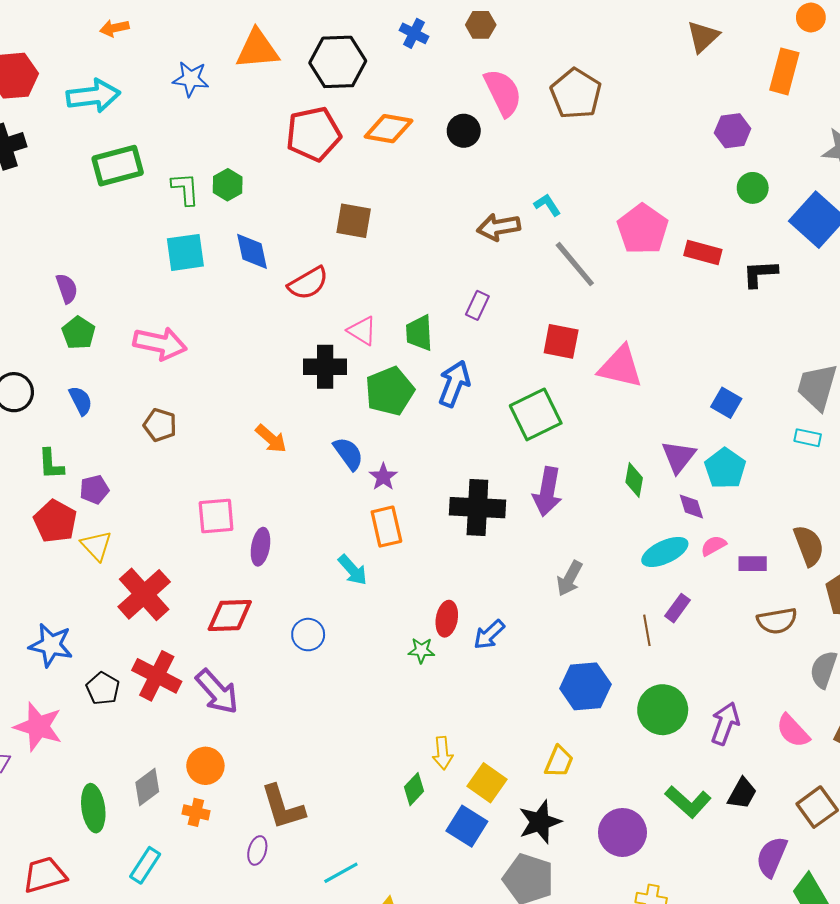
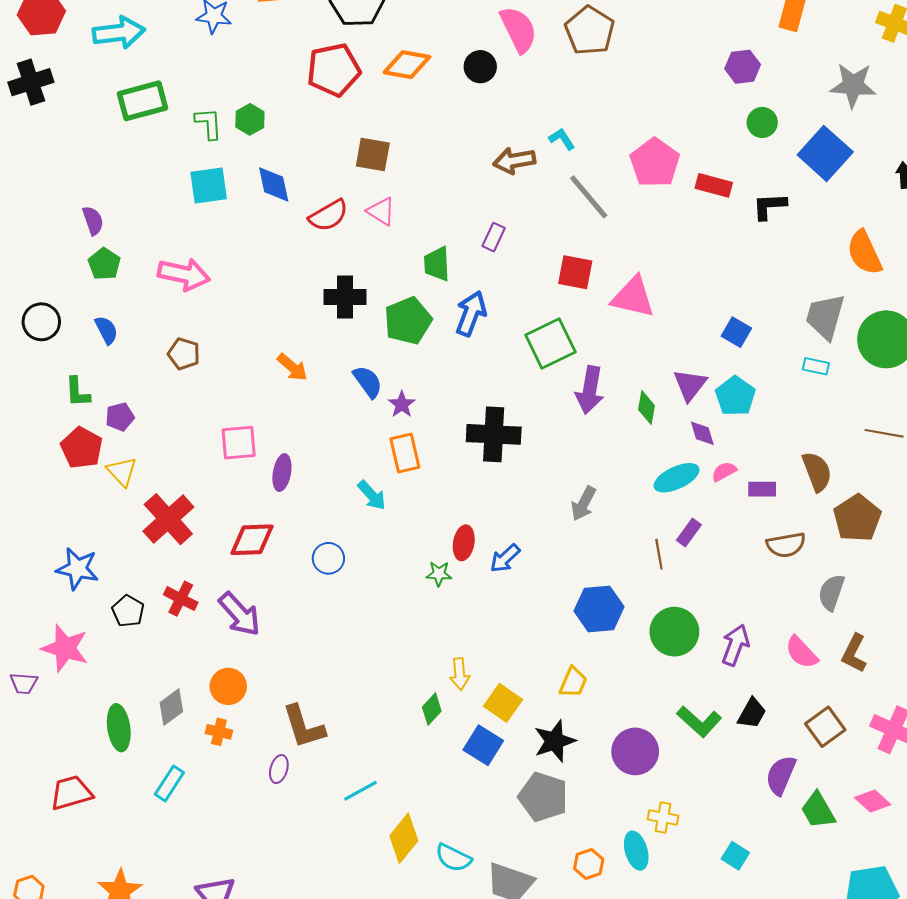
pink triangle: (362, 331) -> (381, 211), moved
purple arrow: (547, 492) -> (590, 390), moved
red cross: (157, 676) -> (181, 599), size x0.7

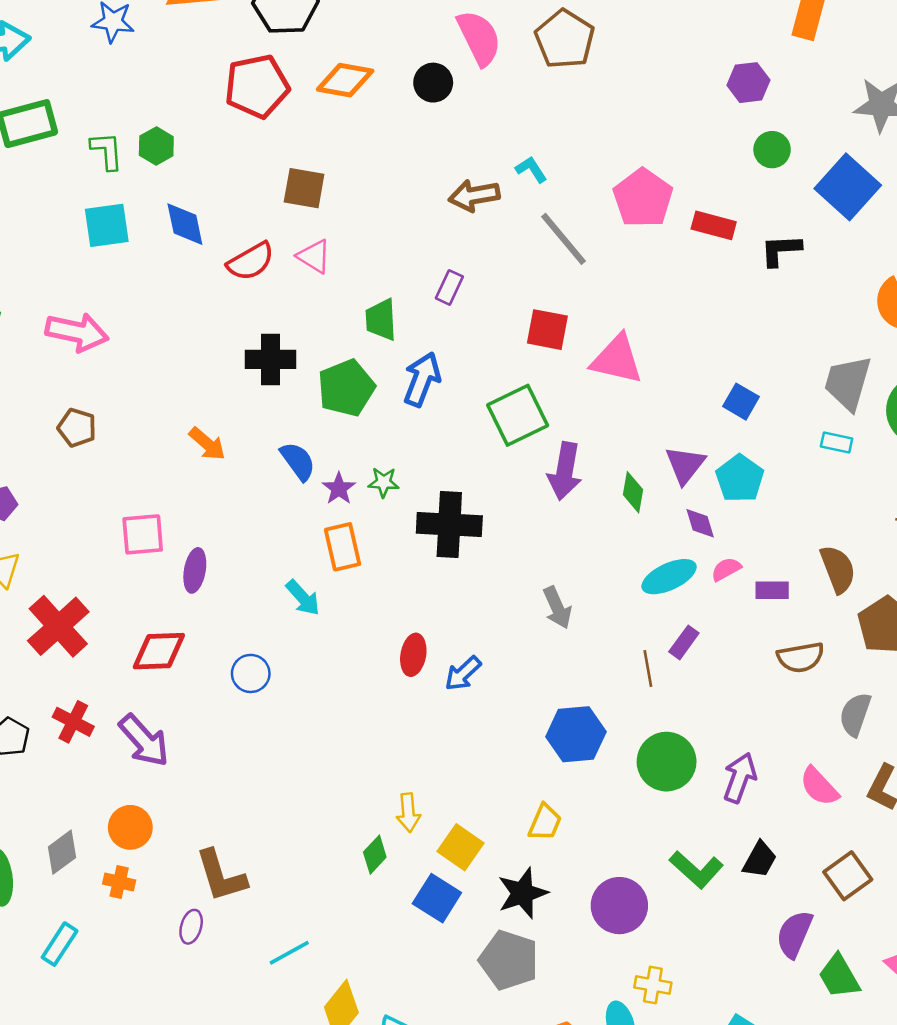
gray arrow: (584, 504) -> (557, 608), turned -52
green star: (439, 574) -> (384, 482), moved

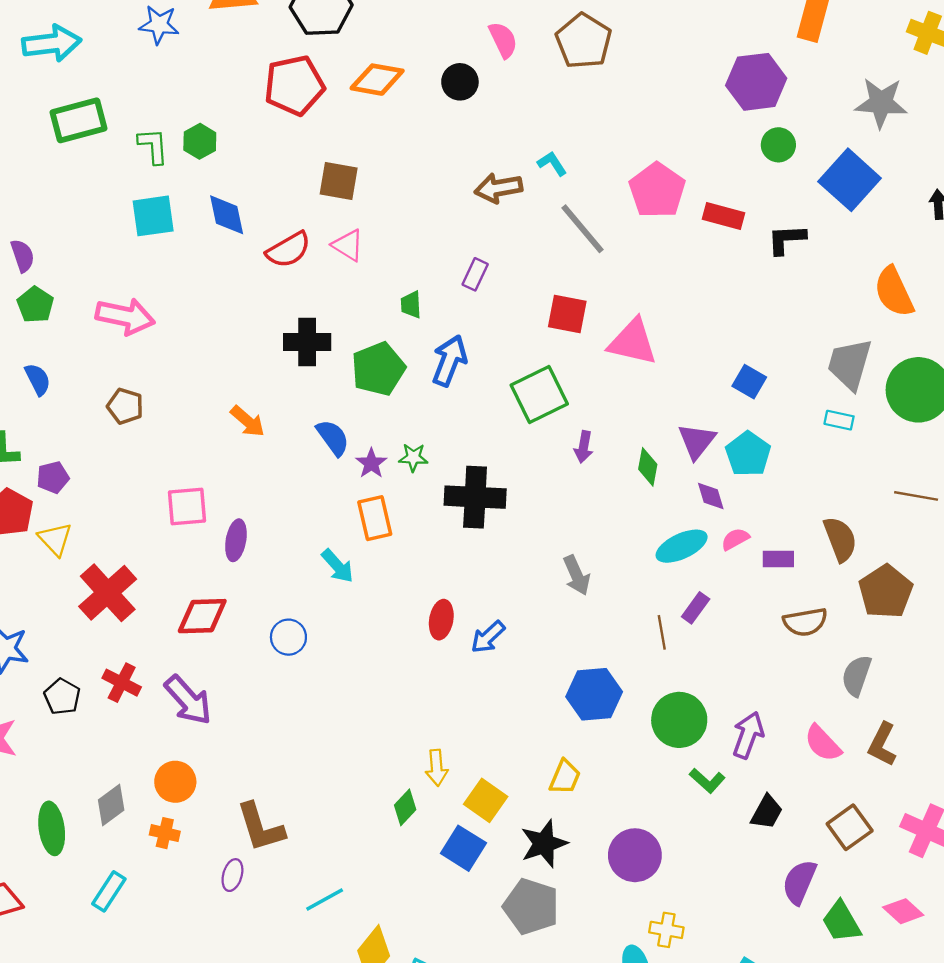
pink semicircle: (479, 38) -> (503, 40), size x0.7
purple hexagon: (748, 83) -> (756, 82), size x1.5
green trapezoid: (381, 320) -> (411, 305), size x0.7
purple arrow: (565, 471) -> (584, 447), size x0.6
green L-shape: (696, 870) -> (707, 781), moved, size x0.7

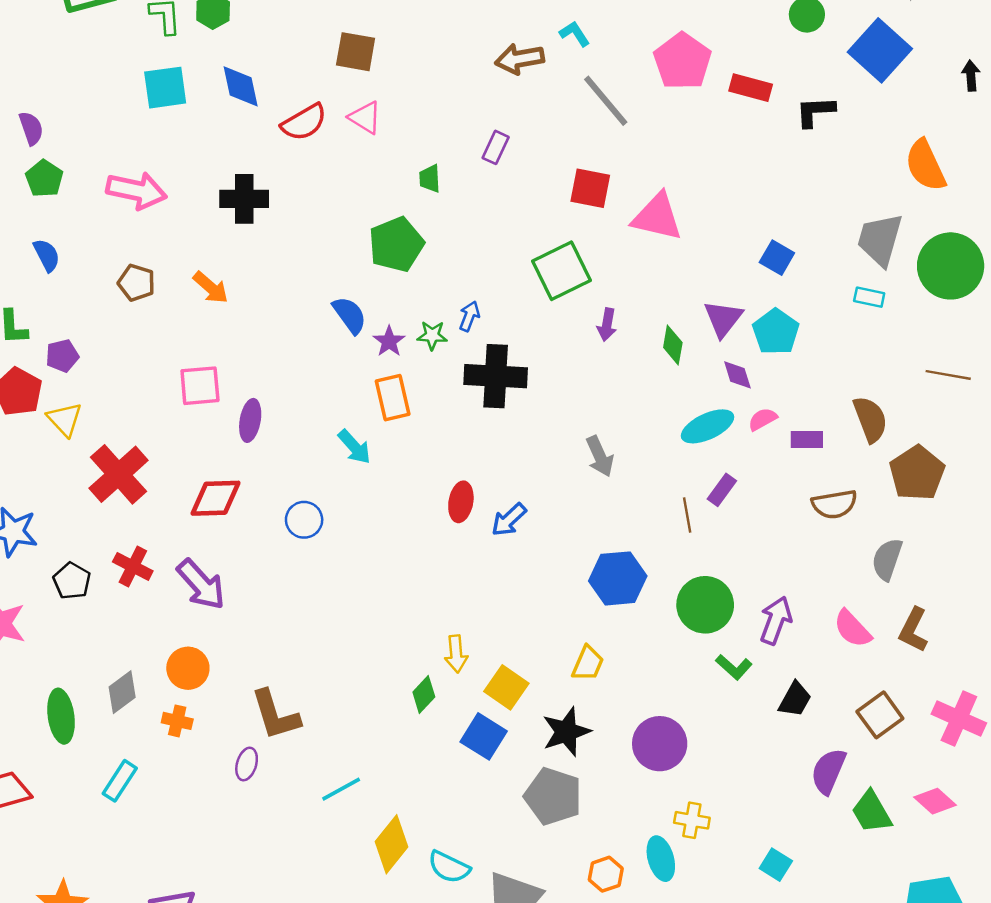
black cross: (307, 342) -> (244, 199), moved
blue arrow: (449, 361) -> (469, 316), moved, size x0.6
orange arrow: (248, 421) -> (211, 288), moved

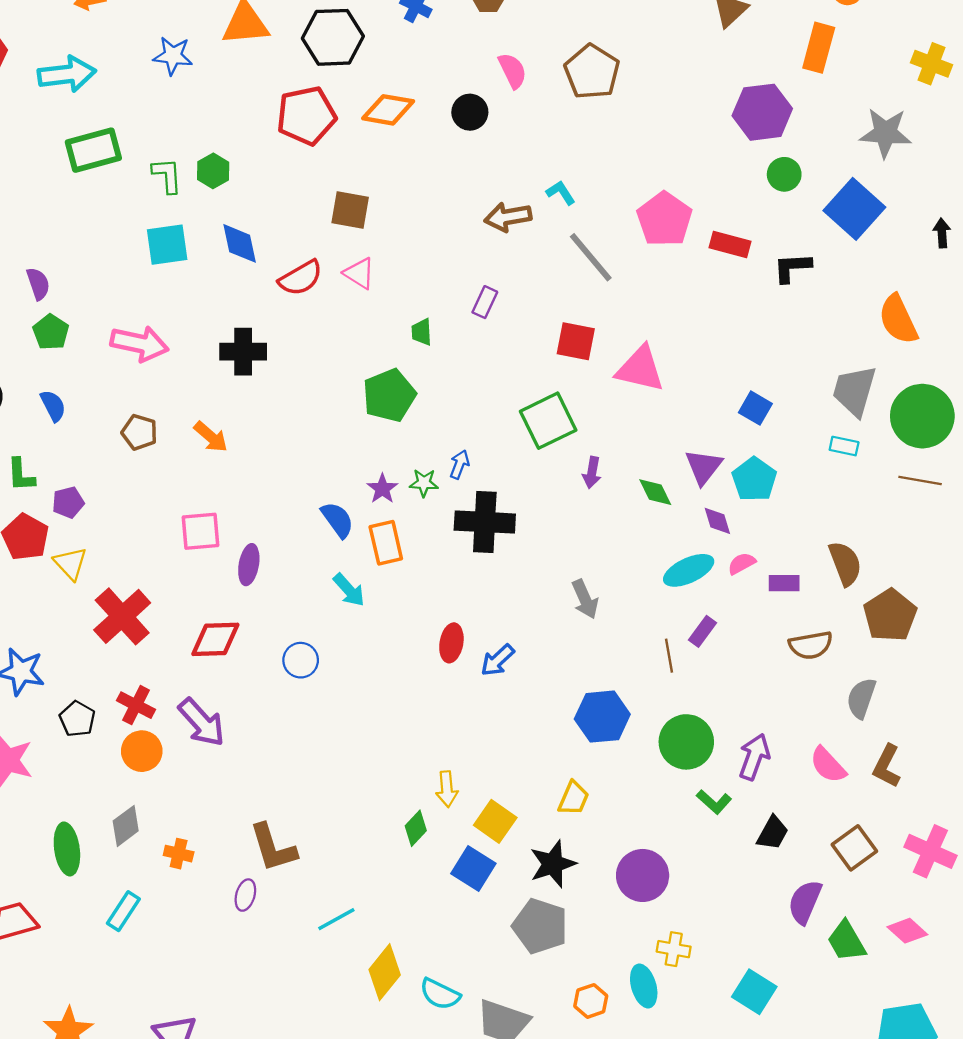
blue semicircle: (350, 315) -> (337, 520), moved
green diamond: (673, 345) -> (655, 492), turned -36
brown line: (948, 375) -> (920, 481), moved
orange circle: (188, 668) -> (142, 751), moved
cyan square: (776, 865) -> (754, 992), size x1.4

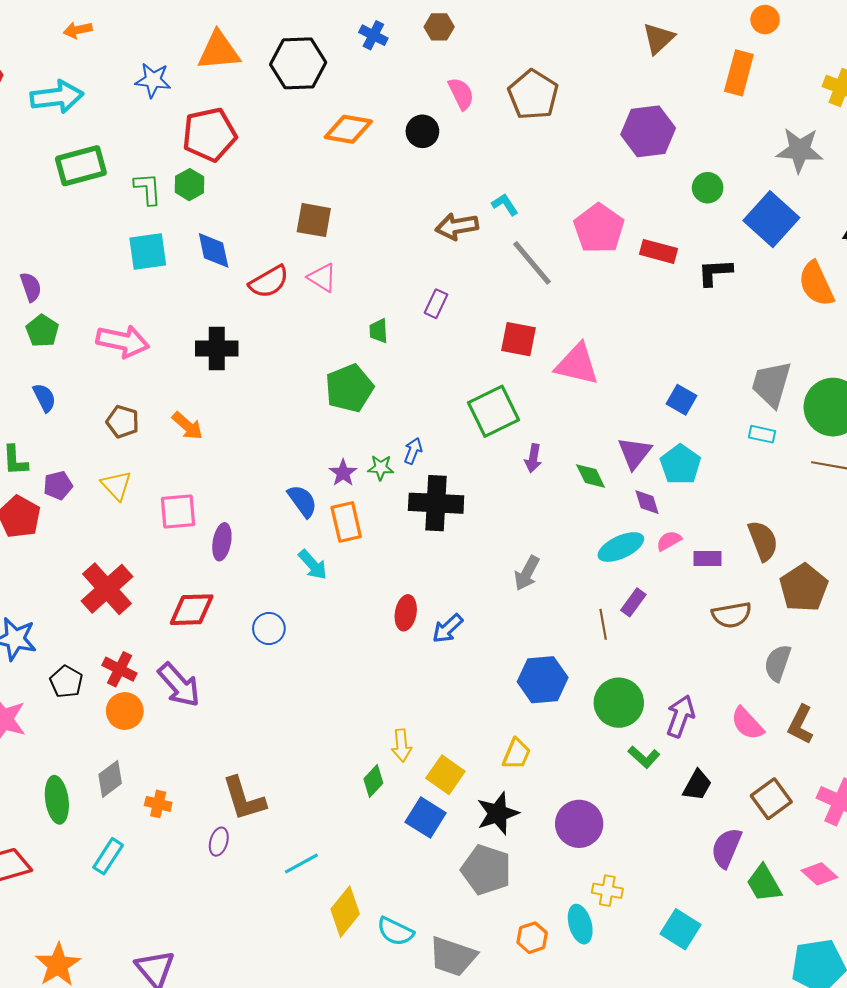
purple hexagon: (762, 112) -> (648, 131), moved
red pentagon: (306, 116) -> (209, 134), moved
orange semicircle: (898, 319) -> (816, 284), moved
yellow triangle: (70, 563) -> (116, 485), moved
gray arrow: (585, 599) -> (527, 573), turned 52

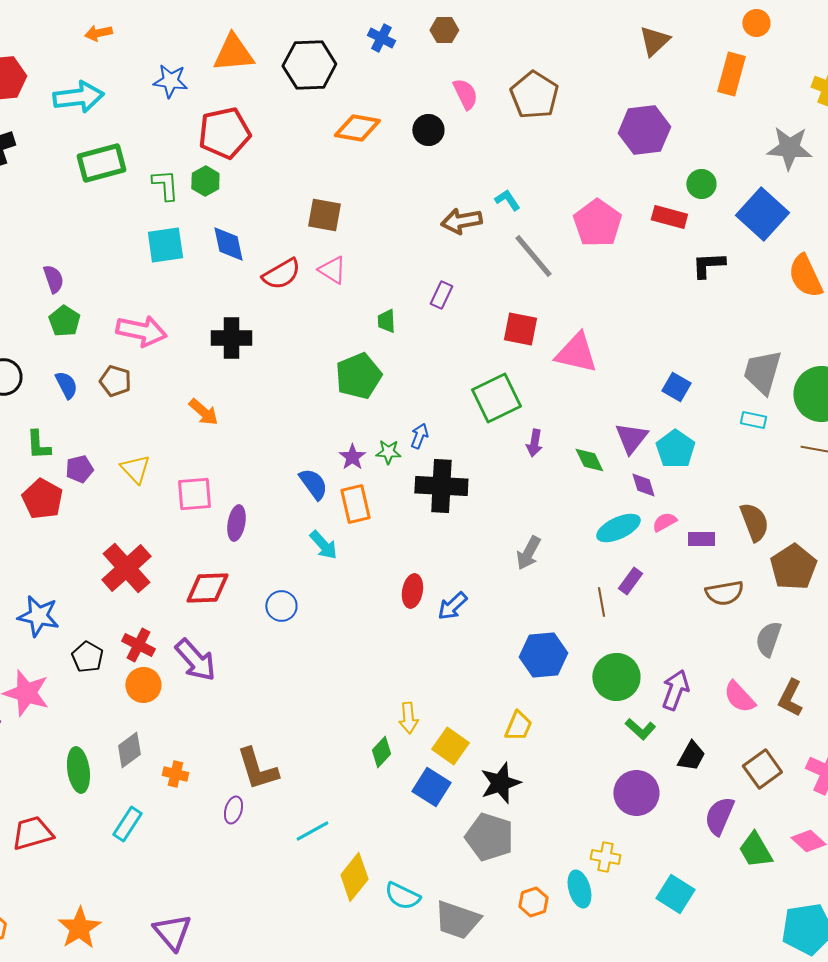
red rectangle: (659, 251) -> (669, 217), moved
brown pentagon: (123, 422) -> (115, 381), moved
purple circle: (579, 824) -> (636, 793), moved

